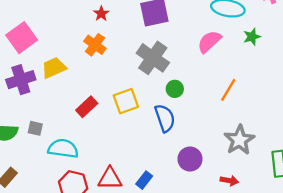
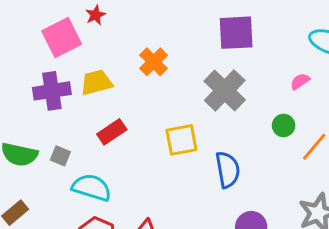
red star: (101, 14) -> (96, 15), moved
pink semicircle: (209, 42) -> (300, 81), size x0.6
green circle: (175, 89) -> (284, 125), moved
red rectangle: (87, 107) -> (112, 132), moved

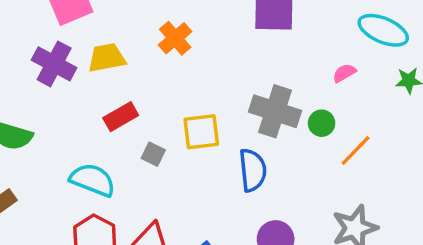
gray cross: (225, 90) -> (275, 111), moved, turned -30
purple cross: (52, 91) -> (54, 64), turned 33
gray square: (60, 156) -> (153, 154), moved

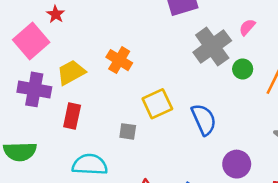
orange cross: (175, 38) -> (119, 60), moved
gray cross: (275, 111) -> (212, 46), moved, turned -36
red rectangle: (121, 117) -> (72, 116), moved, turned -30

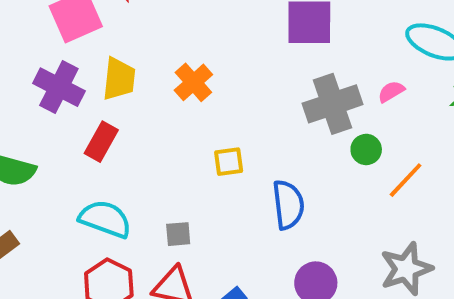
yellow trapezoid: (71, 72) -> (119, 79), turned 108
yellow square: (157, 104) -> (229, 162), size x0.7
gray square: (128, 131) -> (178, 234), moved, turned -30

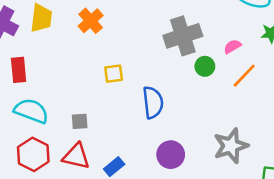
pink semicircle: (391, 92) -> (232, 46), moved
red rectangle: (101, 142) -> (19, 70), moved, turned -35
orange line: (406, 180) -> (244, 76), moved

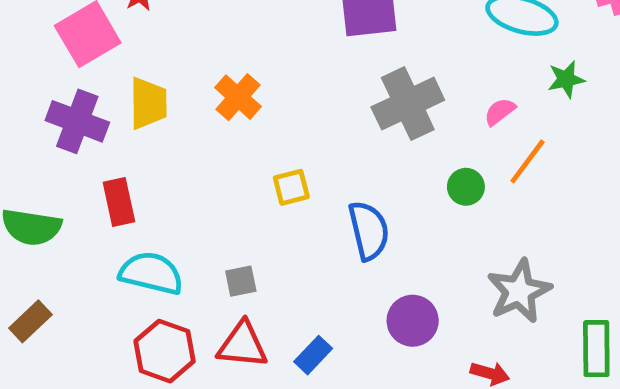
green circle: (205, 66) -> (466, 187), moved

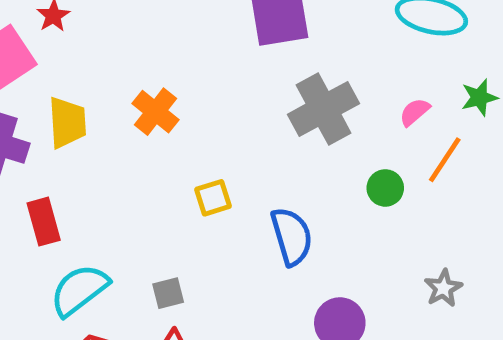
green star: (566, 79) -> (479, 97), moved
cyan semicircle: (151, 273) -> (79, 290), turned -48
gray star: (519, 291) -> (443, 288), size x0.6

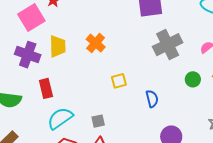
blue semicircle: (292, 236) -> (152, 99), size x0.7

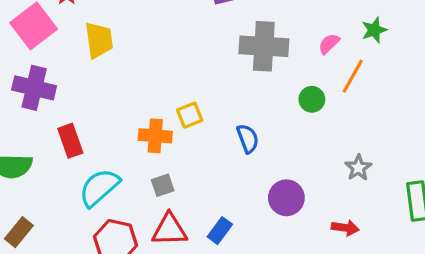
orange cross: (96, 43) -> (155, 136), moved, turned -30
gray cross: (168, 45) -> (264, 46), turned 36
yellow trapezoid: (58, 46) -> (99, 40), moved

